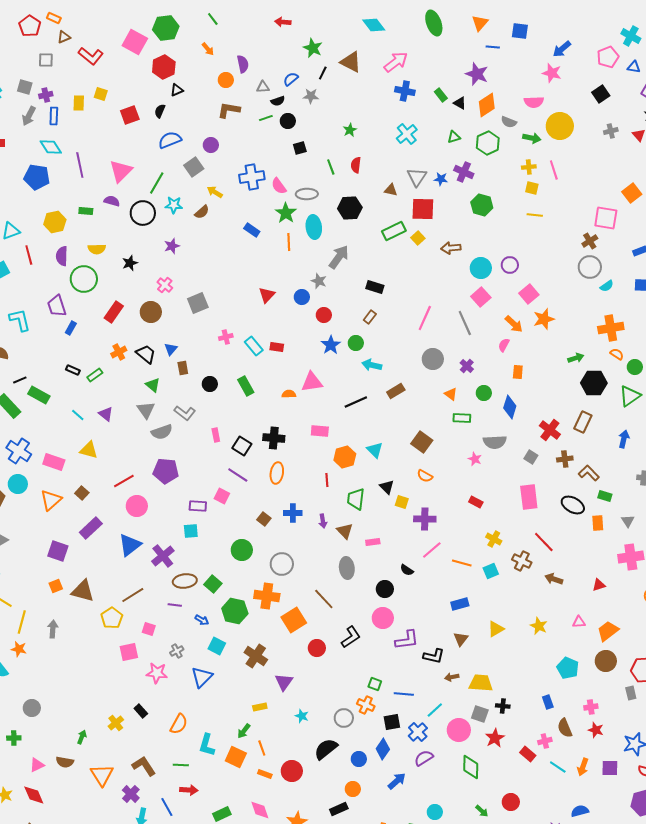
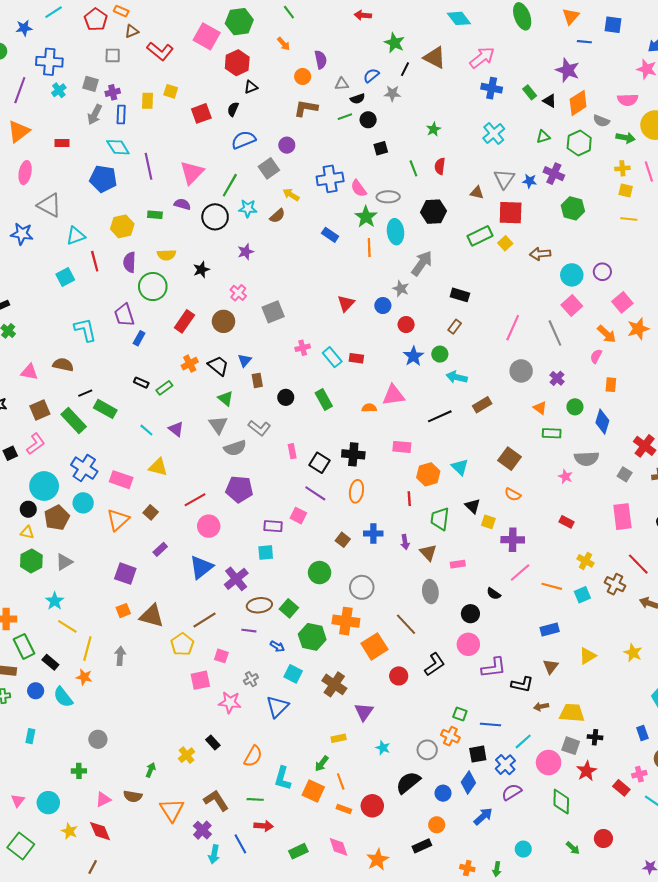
purple rectangle: (91, 528) -> (160, 549), size x0.6

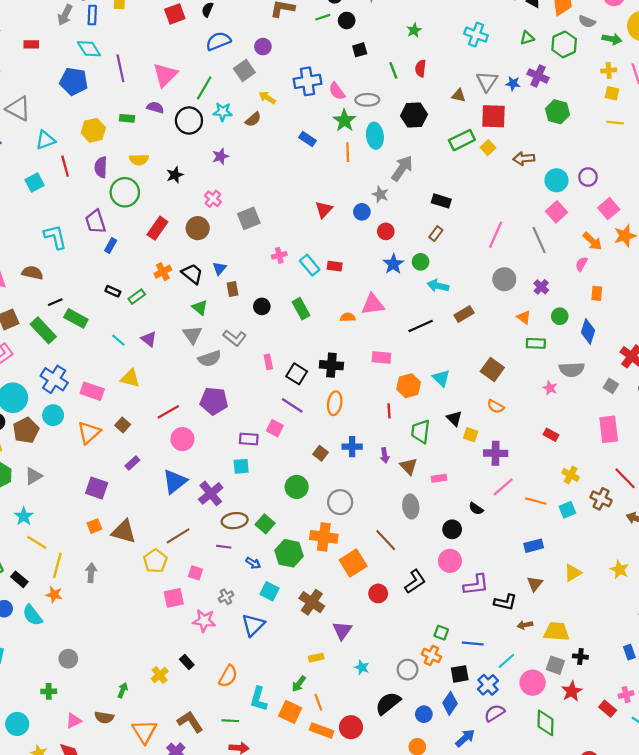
cyan cross: (494, 133) -> (476, 35), turned -30
orange rectangle: (344, 809) -> (322, 730), size x1.5

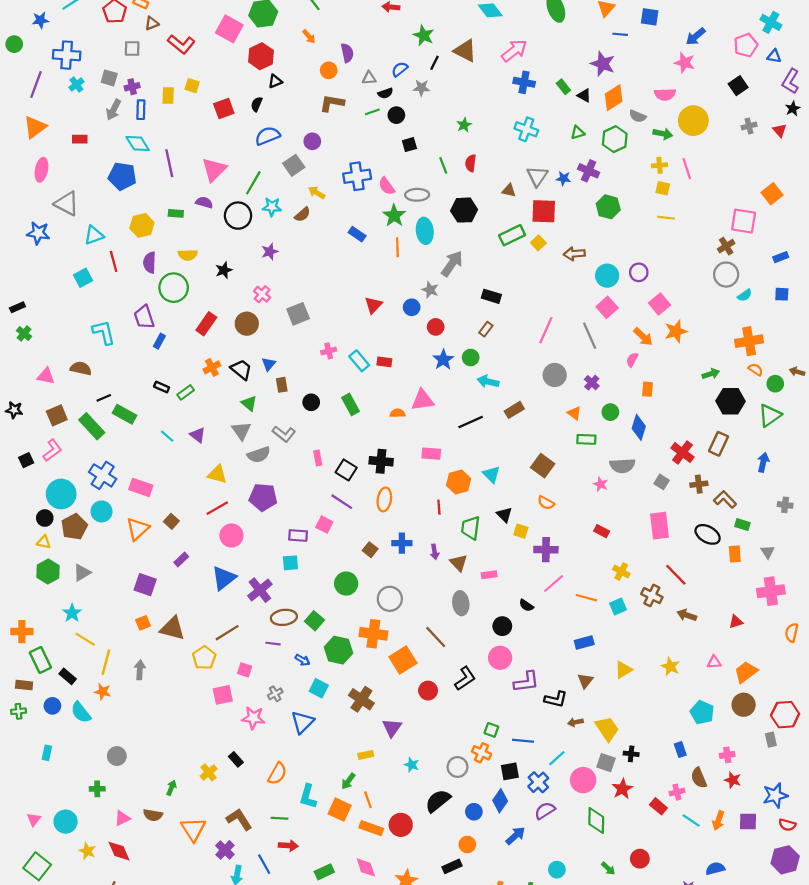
yellow triangle: (130, 378) -> (217, 474), moved
yellow trapezoid: (556, 632) -> (607, 729), turned 52

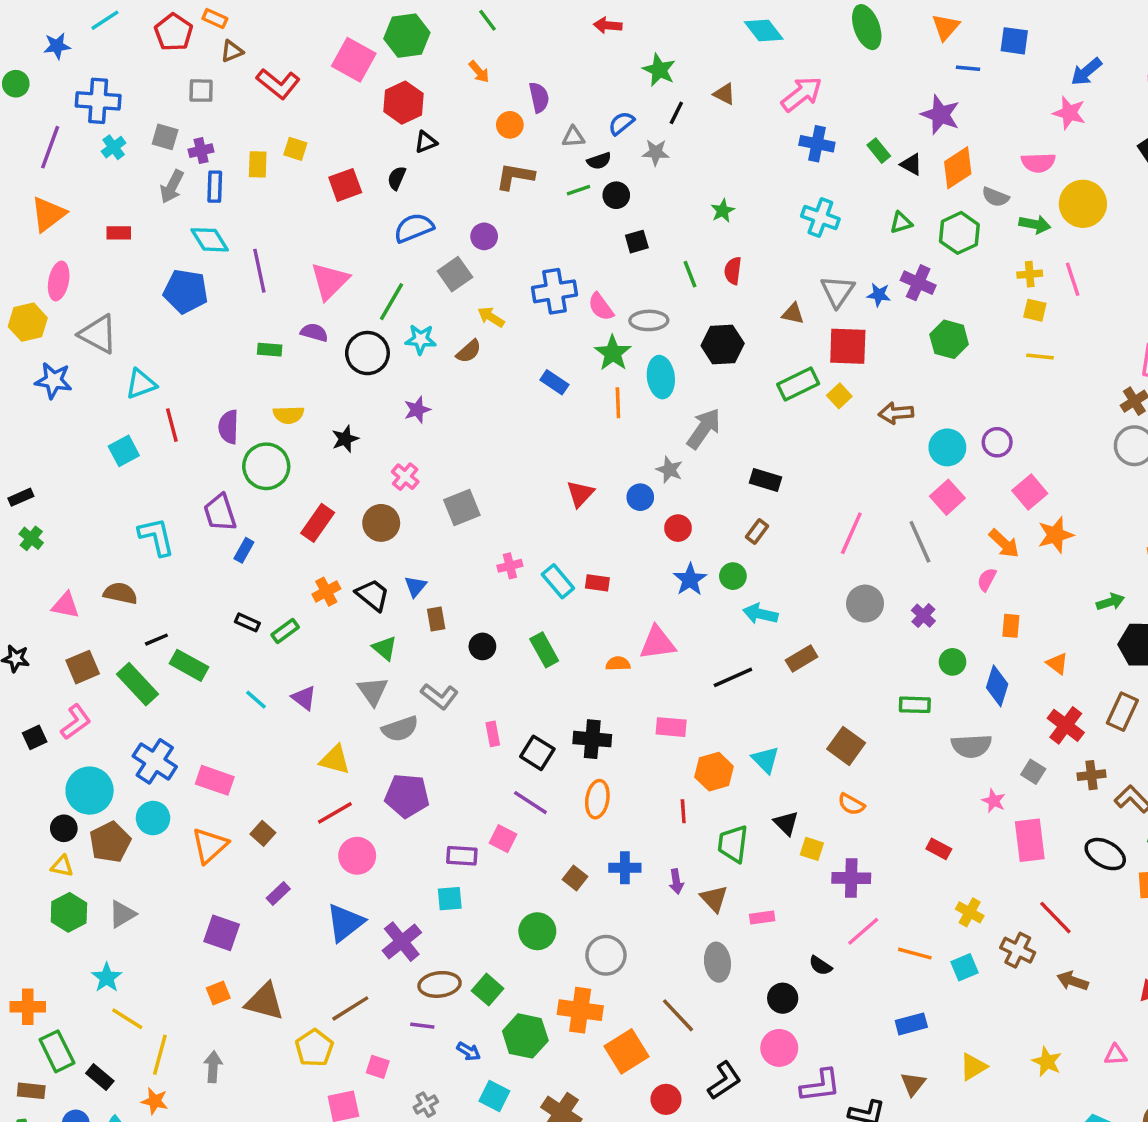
brown triangle: (465, 51) -> (724, 94), size x0.6
yellow hexagon: (142, 225) -> (28, 322), moved
orange triangle: (574, 413) -> (1057, 664), moved
pink star: (601, 484) -> (994, 801), moved

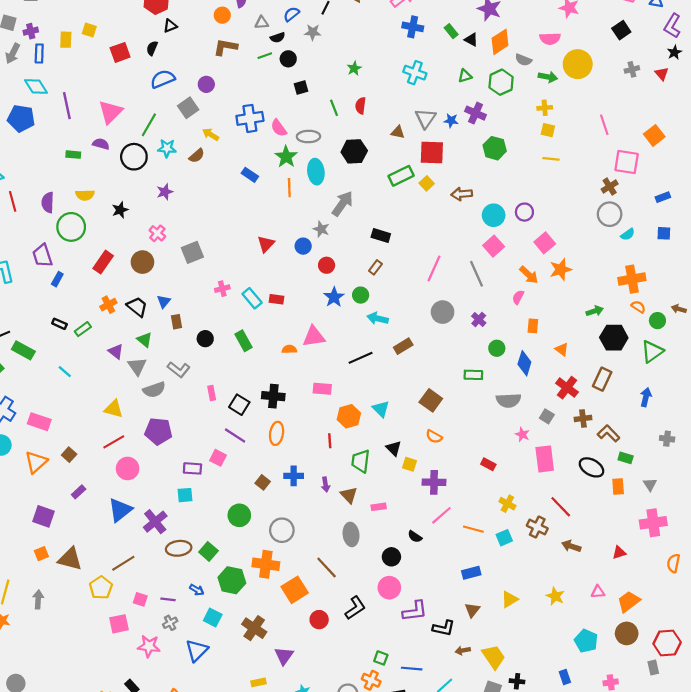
pink line: (1073, 279) -> (604, 125), moved
purple triangle: (304, 698) -> (116, 351), moved
purple line: (422, 1026) -> (168, 599), moved

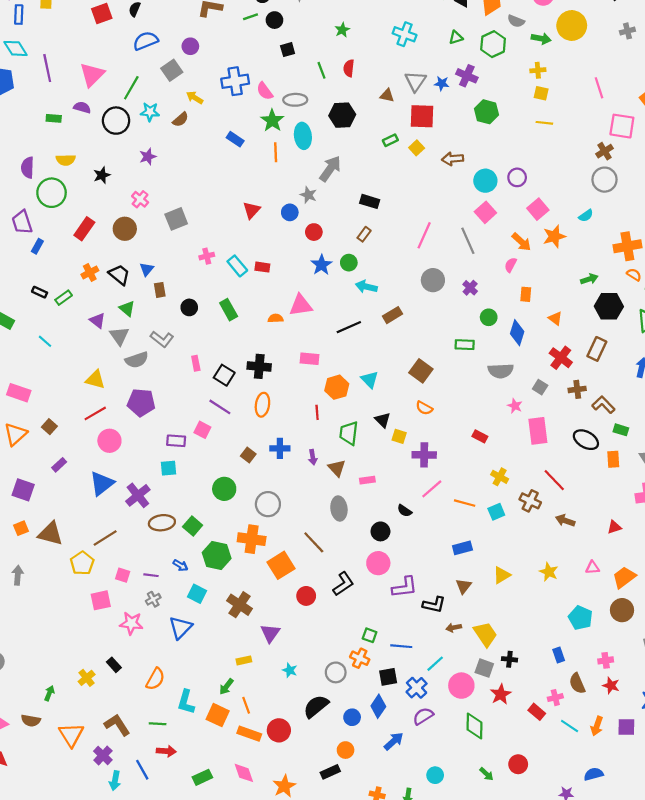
green rectangle: (401, 176) -> (390, 140), size x0.6
cyan semicircle: (628, 234) -> (586, 216), moved

